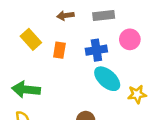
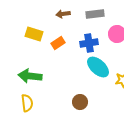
yellow rectangle: (31, 39) -> (34, 34), turned -30
orange rectangle: (59, 50) -> (58, 43), turned 48

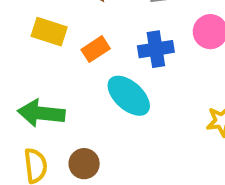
cyan ellipse: (98, 67) -> (129, 96), moved
brown circle: (80, 102) -> (84, 164), moved

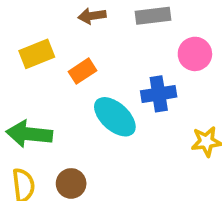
yellow rectangle: (49, 32) -> (37, 54), turned -40
blue cross: (156, 49) -> (159, 94), moved

